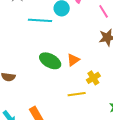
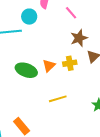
yellow cross: (93, 78) -> (70, 63), moved, turned 32

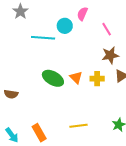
orange triangle: (49, 66) -> (76, 77), turned -40
yellow line: (58, 99) -> (79, 126), moved

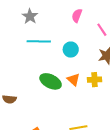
gray star: (20, 11) -> (30, 16), moved
cyan circle: (65, 26) -> (71, 50), moved

